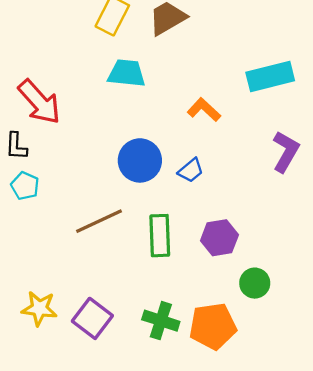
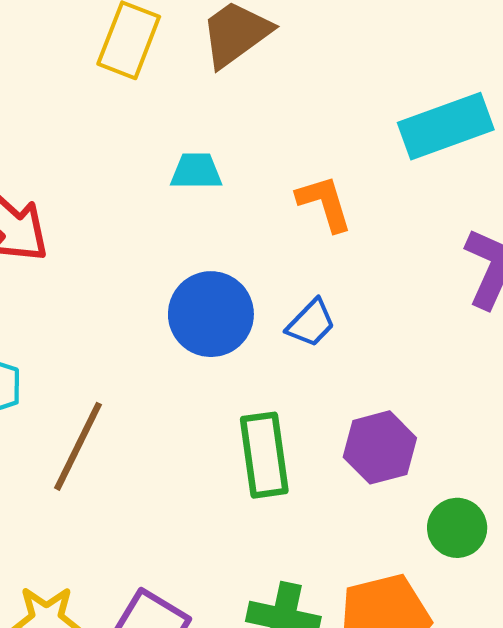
cyan trapezoid: (127, 73) -> (196, 171), moved, size x0.7
orange L-shape: (204, 110) -> (324, 203), turned 36
brown line: (99, 221) -> (78, 446), moved, turned -33

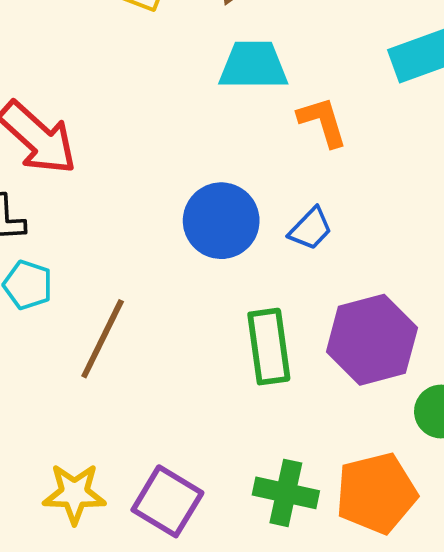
cyan trapezoid: (196, 171) -> (253, 65), moved, size x1.5
purple hexagon: (380, 447) -> (372, 340), size x1.4

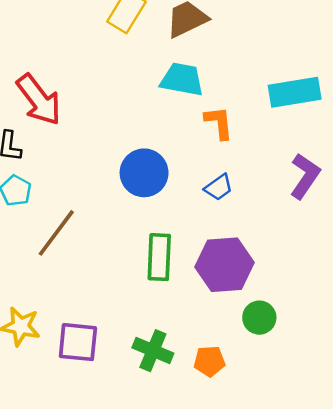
blue trapezoid: (311, 229) -> (219, 187), moved
orange pentagon: (376, 493) -> (209, 361), size x0.6
purple square: (167, 501) -> (78, 342), turned -36

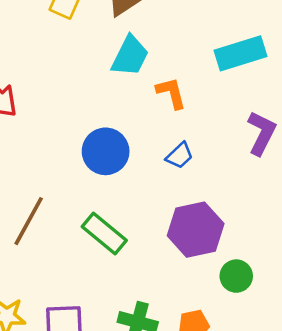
cyan trapezoid: (182, 79) -> (130, 56), turned 114
green rectangle: (159, 257) -> (104, 233), moved, turned -45

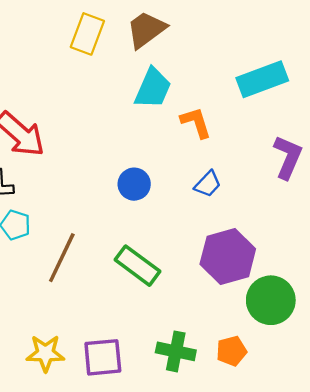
blue circle: (106, 151) -> (134, 184), size x0.7
green circle: (236, 276) -> (271, 300), size x1.5

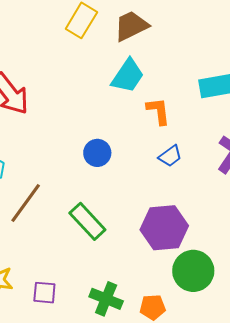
blue trapezoid: (208, 184) -> (170, 156), moved
purple square: (103, 357) -> (44, 293), size x0.7

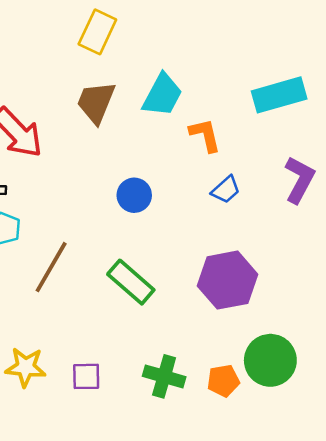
brown trapezoid: (131, 26) -> (96, 102), moved, turned -36
green circle: (193, 271) -> (270, 360), moved

